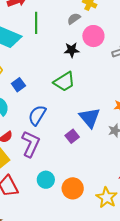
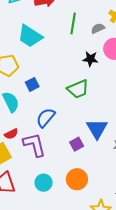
green line: (36, 23) -> (73, 23), moved
purple L-shape: (31, 144) -> (34, 145), turned -48
orange circle: (73, 188) -> (77, 179), moved

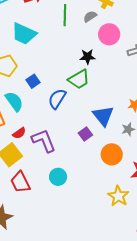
black star: (90, 59) -> (88, 57), moved
blue semicircle: (46, 118) -> (57, 99), moved
orange circle: (77, 179) -> (112, 154), moved

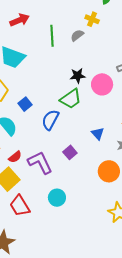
pink circle: (109, 34) -> (102, 84), moved
blue triangle: (103, 116) -> (98, 133), size x0.6
purple square: (85, 134) -> (70, 152), moved

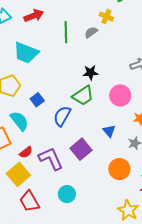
pink circle: (102, 84) -> (120, 95), moved
purple square: (70, 152) -> (81, 149), size x1.5

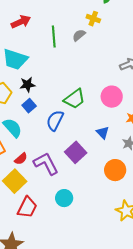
black star: (90, 73) -> (27, 85), moved
red trapezoid: (29, 201) -> (27, 207), turned -120

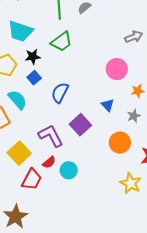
green trapezoid: (75, 99) -> (62, 42), moved
red semicircle: (21, 159) -> (49, 162), moved

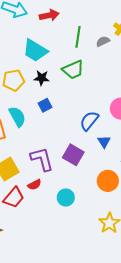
blue square: (34, 78) -> (45, 105), moved
blue semicircle: (60, 93) -> (89, 121), moved
purple square: (80, 125) -> (73, 155), turned -30
cyan circle: (69, 170) -> (66, 197), moved

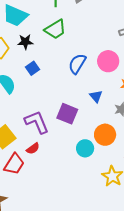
blue semicircle: (89, 121) -> (77, 64), moved
cyan circle: (66, 197) -> (85, 148), moved

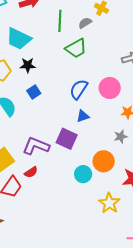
green trapezoid: (55, 29) -> (76, 48), moved
blue triangle: (96, 96) -> (83, 116), moved, turned 48
purple L-shape: (37, 122) -> (36, 146), turned -48

